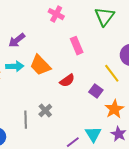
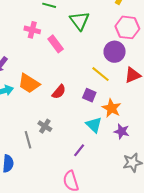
pink rectangle: (77, 46) -> (56, 44), moved
cyan triangle: (93, 134) -> (94, 125), moved

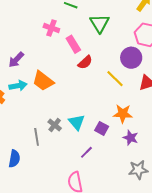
red semicircle: (59, 92) -> (85, 62), moved
purple square: (89, 95) -> (102, 128), moved
orange star: (112, 108) -> (123, 114), turned -30
cyan triangle: (94, 125) -> (77, 122), moved

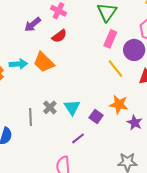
pink rectangle: (73, 44) -> (110, 39), moved, turned 48
purple arrow: (16, 60) -> (33, 24), moved
red semicircle: (85, 62) -> (59, 36), moved
purple star: (131, 138) -> (135, 123), moved

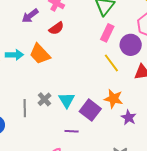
purple square: (96, 117) -> (90, 110), size x1.5
purple line: (78, 138) -> (72, 131), turned 40

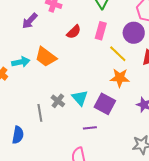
red semicircle: (56, 28) -> (74, 32), moved
pink rectangle: (107, 33) -> (101, 31), moved
orange star: (113, 99) -> (120, 78), moved

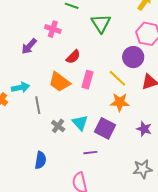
pink rectangle: (101, 31) -> (87, 80), moved
orange trapezoid: (46, 57) -> (59, 82), moved
gray line: (40, 113) -> (38, 105), moved
blue semicircle: (18, 135) -> (40, 160), moved

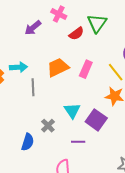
green triangle: (101, 23) -> (97, 23), moved
red semicircle: (73, 57) -> (76, 34), moved
orange trapezoid: (59, 82) -> (58, 67), turned 110
gray cross: (58, 126) -> (48, 126), moved

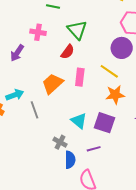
red semicircle: (76, 34) -> (68, 52), moved
blue semicircle: (28, 142) -> (70, 160), moved

